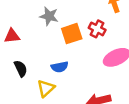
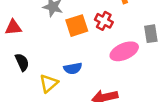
blue semicircle: (60, 67) -> (73, 68), moved

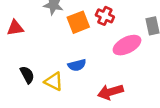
black semicircle: (22, 62) -> (27, 75), moved
yellow triangle: (49, 83) -> (54, 81), turned -48

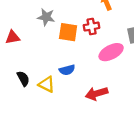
red cross: (105, 16) -> (92, 27), turned -35
orange square: (78, 22) -> (68, 32), turned 30

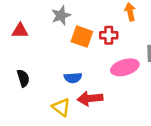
gray star: (46, 17) -> (61, 15), turned 30
yellow triangle: (47, 84) -> (61, 107), moved
red arrow: (97, 93) -> (90, 98), moved

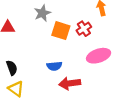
red cross: (109, 35) -> (84, 29), turned -32
yellow triangle: (61, 107) -> (16, 89), moved

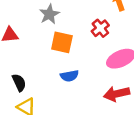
orange square: (61, 31) -> (62, 42), moved
red arrow: (70, 83) -> (117, 94), moved

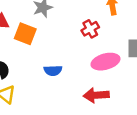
orange square: (62, 42) -> (25, 34), moved

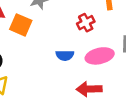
blue semicircle: (53, 71) -> (65, 55), moved

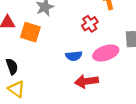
red arrow: (89, 89) -> (86, 81), moved

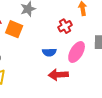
pink ellipse: (106, 53) -> (77, 52), turned -45

